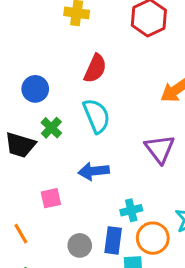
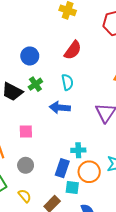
cyan semicircle: (97, 116) -> (67, 82), size x0.7
blue arrow: (94, 171) -> (60, 108), moved
gray circle: (80, 245) -> (26, 165), moved

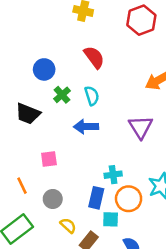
red semicircle: (73, 50) -> (94, 57), turned -66
green cross: (35, 84) -> (62, 95), moved
yellow semicircle: (25, 196) -> (68, 226), moved

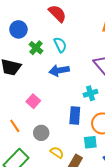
pink square: (49, 159) -> (33, 101), turned -32
cyan cross: (113, 175) -> (91, 93), moved
blue rectangle: (96, 198) -> (75, 116), moved

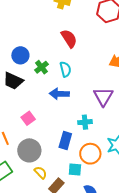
blue circle: (18, 29) -> (20, 55), moved
gray circle: (41, 133) -> (29, 150), size x1.5

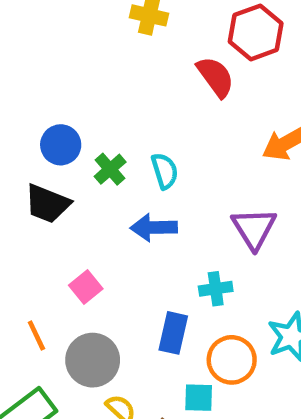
red semicircle: (69, 38) -> (215, 77), moved

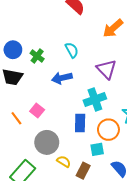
cyan semicircle: (165, 171) -> (72, 50), moved
cyan cross: (216, 289) -> (95, 99), size x1.5
orange line: (36, 336) -> (16, 118), moved

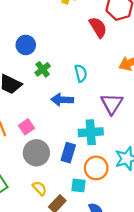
blue circle: (13, 50) -> (26, 45), moved
gray circle: (47, 142) -> (36, 153), moved

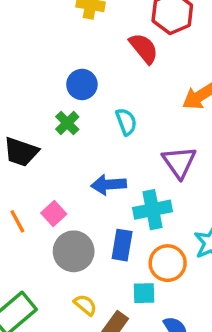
blue circle: (26, 45) -> (82, 84), moved
blue arrow: (62, 100) -> (109, 185), moved

